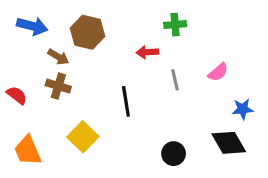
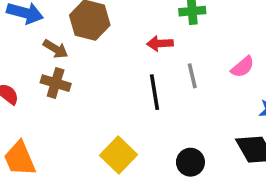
black line: (126, 101) -> (154, 92), moved
yellow square: (83, 137) -> (119, 155), moved

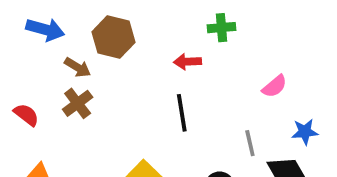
gray line: (192, 76) -> (250, 143), moved
brown cross: (56, 83) -> (78, 103), turned 36

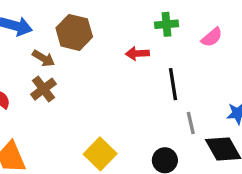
pink semicircle: (275, 86) -> (212, 37), moved
black line: (182, 113) -> (173, 84), moved

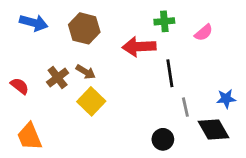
red arrow: (137, 53) -> (139, 47), size x1.6
brown arrow: (43, 58) -> (86, 72), moved
yellow square: (100, 154) -> (91, 101), moved

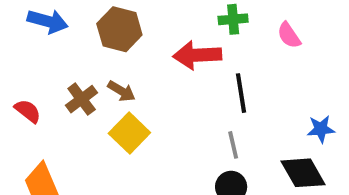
pink semicircle: (204, 33) -> (289, 35), turned 96
gray line: (185, 107) -> (233, 145), moved

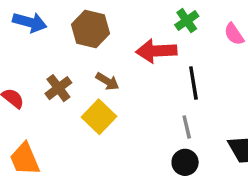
green cross: (233, 19) -> (187, 21), turned -30
brown arrow: (121, 91) -> (107, 81), moved

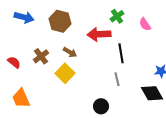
black circle: (185, 162) -> (101, 106), moved

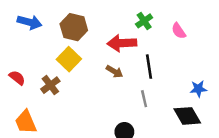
brown arrow: (70, 52) -> (115, 72), moved
brown cross: (41, 56) -> (50, 85), moved
yellow square: (65, 73) -> (69, 59), moved

